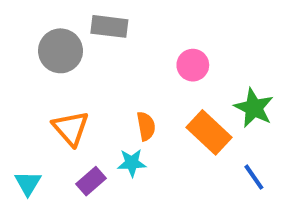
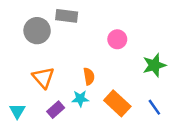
green star: (254, 108) -> (154, 65), turned 30
orange rectangle: (209, 132) -> (117, 103), moved

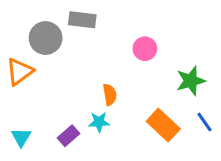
orange triangle: (43, 78) -> (20, 72), moved, turned 35
orange rectangle: (117, 103) -> (163, 125), moved
blue line: (154, 107) -> (204, 122), moved

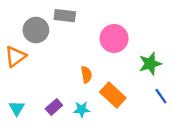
pink circle: (145, 49) -> (114, 38), size x1.5
cyan star: (99, 122) -> (82, 109), moved
orange rectangle: (163, 125) -> (113, 95), moved

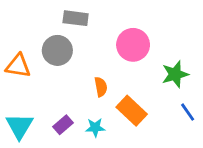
gray circle: (36, 30) -> (57, 50), moved
orange triangle: (15, 56) -> (18, 66), turned 45
cyan triangle: (17, 108) -> (20, 126), size x1.5

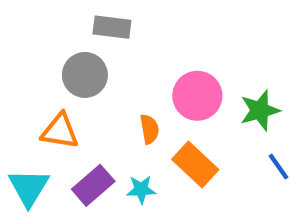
pink circle: (133, 45) -> (197, 96), moved
orange triangle: (18, 66) -> (60, 131), moved
purple rectangle: (63, 125) -> (93, 185), size x1.4

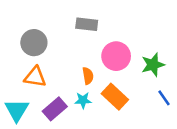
gray rectangle: (112, 27) -> (87, 24), moved
gray circle: (85, 75) -> (34, 43), moved
cyan star: (141, 189) -> (83, 100), moved

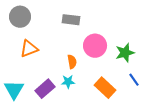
gray circle: (34, 43) -> (20, 17), moved
orange triangle: (35, 77) -> (29, 49), moved, turned -30
orange rectangle: (115, 97) -> (105, 88), moved

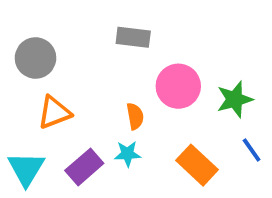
gray circle: (20, 17) -> (36, 58), moved
orange triangle: (29, 49) -> (54, 112), moved

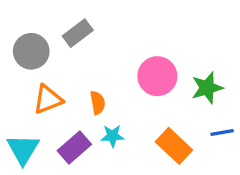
gray rectangle: (133, 37) -> (78, 33), moved, turned -44
orange semicircle: (135, 116) -> (98, 103), moved
blue line: (252, 150) -> (222, 133), turned -65

